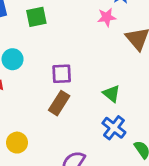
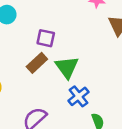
green triangle: (111, 94) -> (67, 67), moved, size x1.5

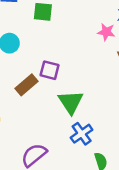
brown rectangle: (37, 63) -> (27, 85), moved

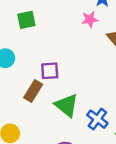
green triangle: (71, 102) -> (67, 105), moved

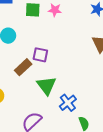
pink star: (90, 19) -> (55, 10), moved

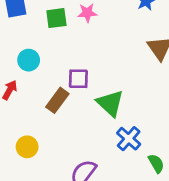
green triangle: (46, 86) -> (110, 103), moved

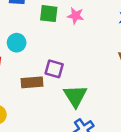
brown rectangle: (57, 100) -> (32, 82), turned 35

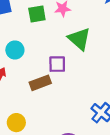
green triangle: (75, 96) -> (79, 39), moved

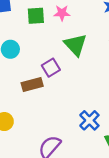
purple square: (57, 64) -> (51, 68), turned -36

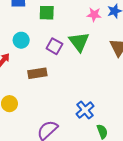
pink star: (62, 13) -> (94, 15), moved
purple square: (51, 68) -> (54, 46), moved, turned -35

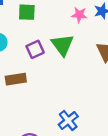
purple square: (54, 46) -> (35, 49), turned 35

